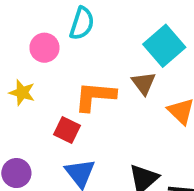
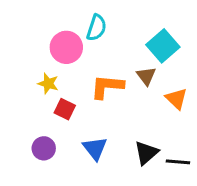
pink circle: (44, 48) -> (66, 47), size x1.4
red square: (67, 130) -> (65, 109), moved

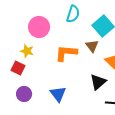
cyan semicircle: (96, 28) -> (73, 14), moved
red square: (65, 109) -> (18, 68), moved
black triangle: (146, 153) -> (98, 82), moved

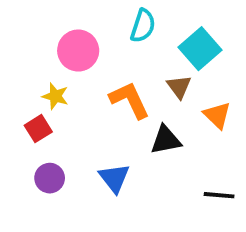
orange L-shape: (66, 53) -> (130, 100), turned 60
red square: (18, 68) -> (38, 129), turned 32
black triangle: (98, 82) -> (166, 140), moved, turned 30

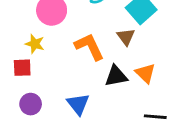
orange triangle: (217, 115) -> (145, 73), moved
red square: (38, 129) -> (22, 68), turned 30

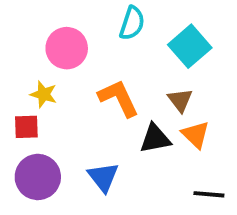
brown triangle: (126, 37) -> (180, 100), moved
purple circle: (31, 104) -> (38, 177), size x1.5

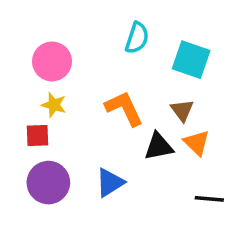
cyan square: (190, 46) -> (191, 60), turned -30
pink circle: (67, 48) -> (52, 61), moved
blue triangle: (103, 177) -> (110, 183), turned 36

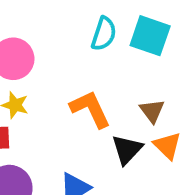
cyan square: (191, 60) -> (150, 36), moved
black triangle: (159, 146) -> (127, 149), turned -36

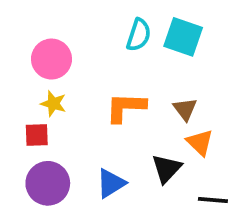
orange L-shape: (90, 109) -> (126, 107), turned -63
black triangle: (127, 149) -> (167, 168), moved

